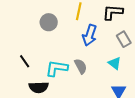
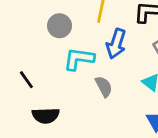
cyan L-shape: (57, 68) -> (79, 59), moved

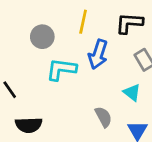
gray semicircle: (104, 87) -> (103, 117), moved

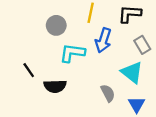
cyan triangle: (132, 92) -> (132, 72), size x1.5
black semicircle: (29, 125) -> (55, 86), moved

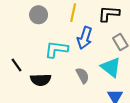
gray circle: (56, 25) -> (39, 15), moved
gray semicircle: (108, 93) -> (83, 76), moved

